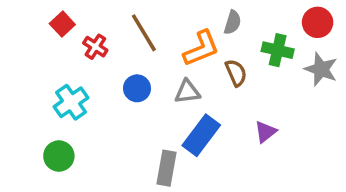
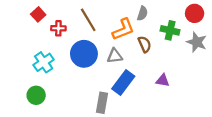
red cross: (95, 47) -> (58, 28), turned -32
blue circle: (137, 88) -> (84, 54), size x1.6
purple triangle: (265, 132) -> (163, 80), turned 48

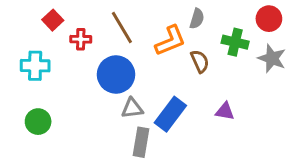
gray triangle: (115, 56) -> (132, 108), moved
cyan cross: (44, 62) -> (35, 66), moved, turned 36
green circle: (36, 95) -> (38, 122), moved

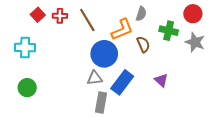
red cross: (81, 39) -> (60, 16), moved
blue circle: (116, 74) -> (104, 54), moved
purple triangle: (225, 111) -> (161, 80), turned 32

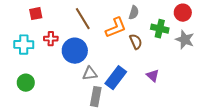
red square: (38, 15) -> (36, 14), turned 32
red cross: (60, 16) -> (51, 39), moved
blue circle: (104, 54) -> (75, 51), moved

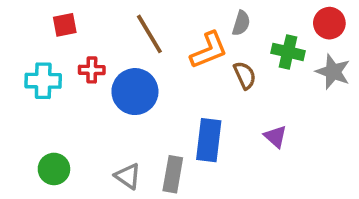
gray triangle: (90, 74) -> (128, 176), moved, turned 42
blue rectangle: (116, 78) -> (209, 140), turned -30
green circle: (26, 83) -> (54, 169), moved

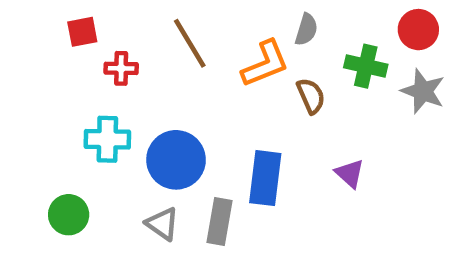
red cross: (92, 70) -> (121, 68), moved
cyan cross: (43, 81) -> (107, 139), moved
blue circle: (135, 92) -> (176, 160), moved

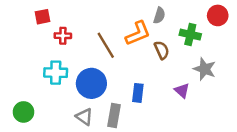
brown line: (190, 43) -> (106, 45), moved
gray star: (423, 91) -> (205, 69), moved
blue rectangle: (265, 178) -> (138, 93), size x0.7
green circle: (69, 215) -> (24, 112), moved

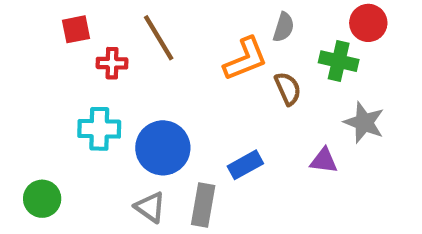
red circle: (218, 15) -> (368, 23), moved
brown line: (106, 45) -> (159, 38), moved
purple triangle: (182, 91) -> (324, 161), turned -35
blue rectangle: (138, 93) -> (245, 165), turned 54

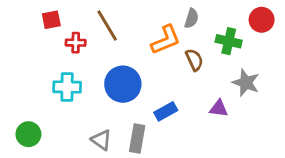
red circle: (368, 23) -> (262, 20), moved
blue circle: (163, 148) -> (123, 84), moved

